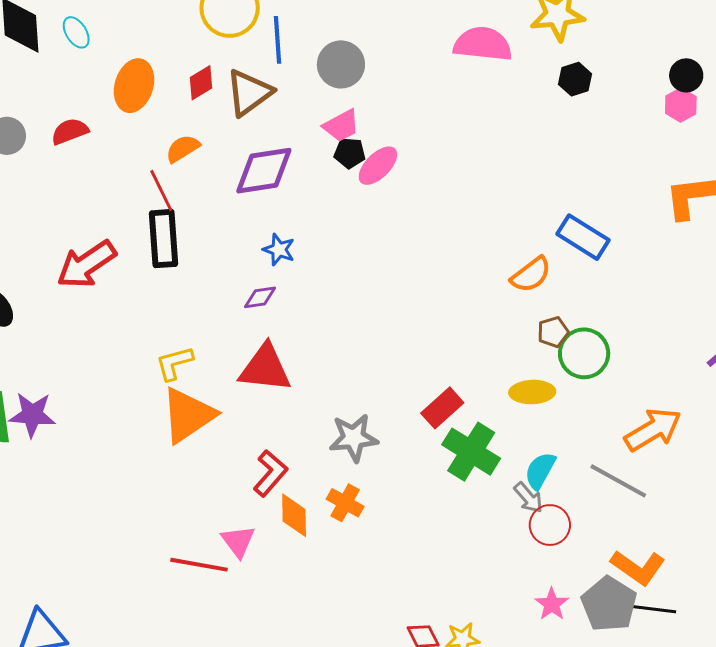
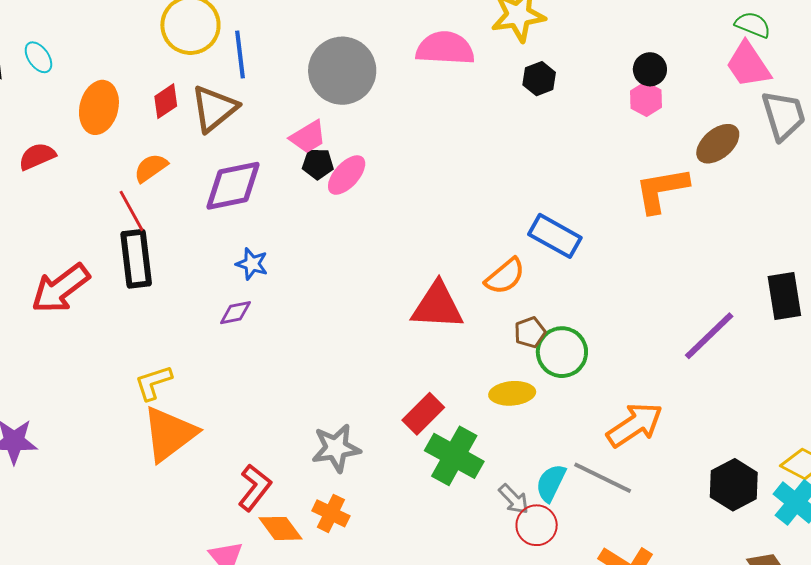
gray circle: (341, 64) -> (342, 71), moved, size x1.4
red triangle: (265, 368) -> (437, 306), moved
cyan semicircle: (540, 471) -> (551, 483), moved
orange diamond: (294, 515) -> (281, 528), turned -33

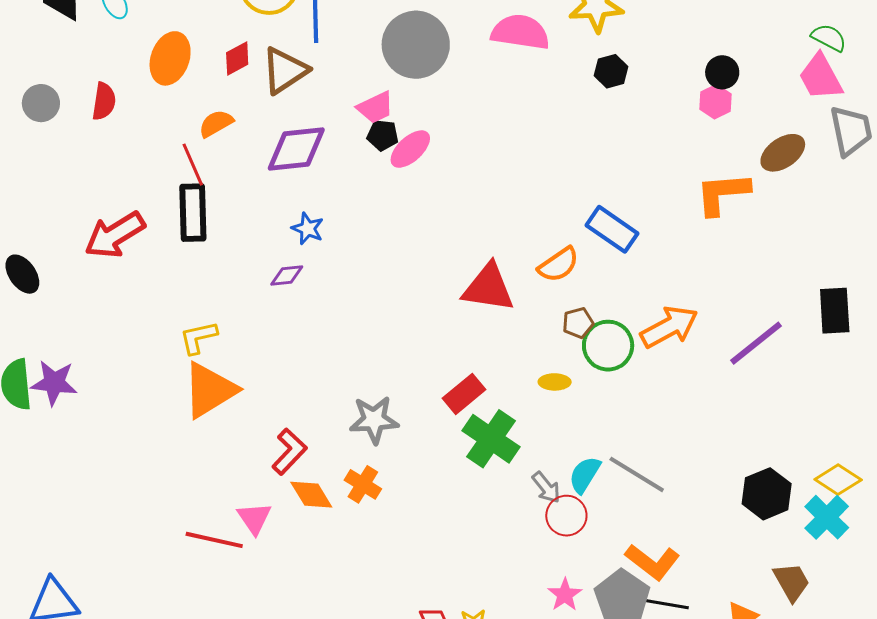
red semicircle: (37, 156) -> (104, 101), turned 117
yellow ellipse: (512, 393) -> (555, 382), size x0.7
orange arrow: (635, 425) -> (669, 327), moved

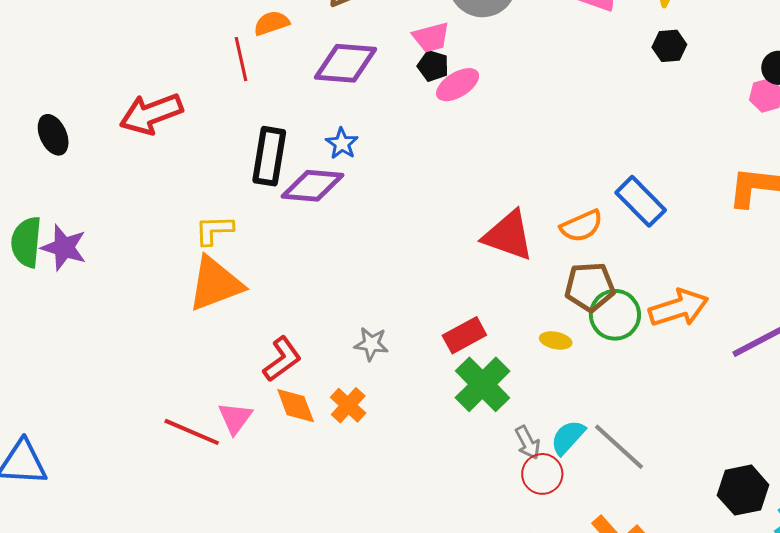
black rectangle: (193, 213) -> (269, 156), moved
purple diamond: (287, 276) -> (312, 186), size x1.8
brown pentagon: (578, 323) -> (590, 287), size x1.6
gray star: (374, 420) -> (371, 344), size x0.7

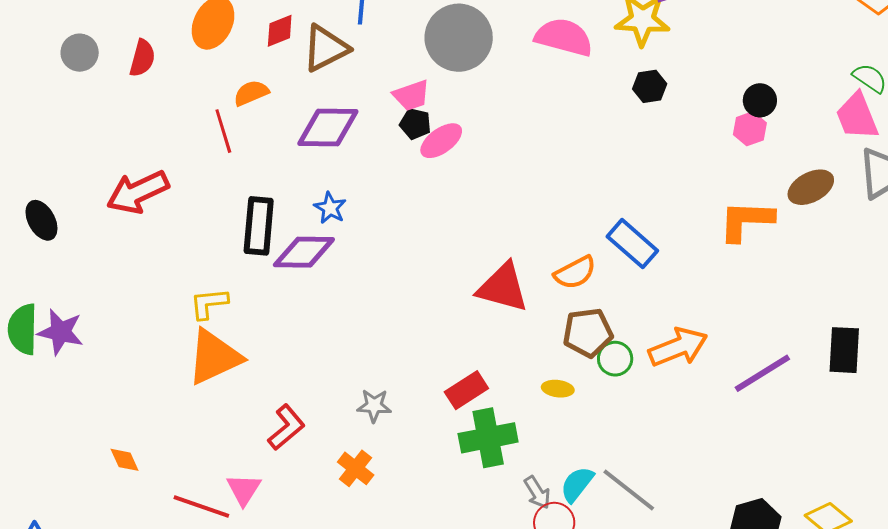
green circle: (615, 315) -> (615, 359), size x0.7
green cross: (483, 384) -> (488, 438), turned 38
orange diamond: (296, 406) -> (125, 460), moved, size x0.7

